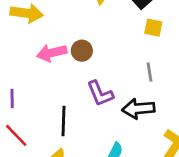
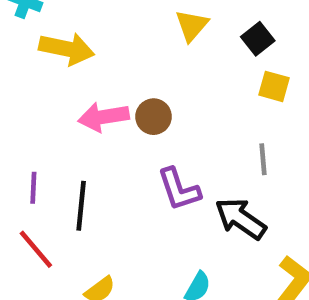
black arrow: (138, 109) -> (241, 219), turned 36
black line: (63, 121) -> (81, 206), moved

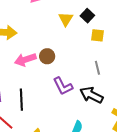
yellow triangle: (192, 25) -> (66, 19), moved

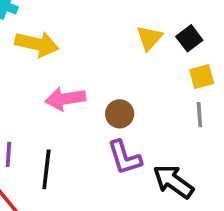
yellow square: (98, 35) -> (202, 77), turned -32
brown circle: (47, 56) -> (120, 114), moved
gray line: (97, 68) -> (199, 115), moved

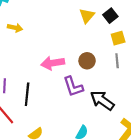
yellow arrow: (37, 44) -> (15, 28), moved, size x0.6
pink arrow: (65, 99) -> (53, 63), moved
brown circle: (120, 114) -> (87, 61), moved

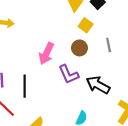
yellow square: (118, 38) -> (86, 25), moved, turned -32
pink arrow: (53, 63) -> (46, 53), turned -50

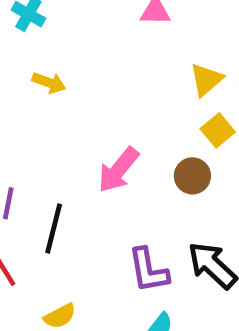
purple L-shape: (69, 74) -> (148, 270), moved

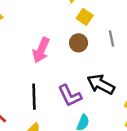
black line: (54, 229) -> (34, 97), moved

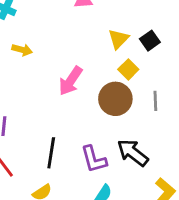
brown circle: (79, 43) -> (115, 99), size x1.5
pink arrow: (41, 50) -> (71, 81), moved

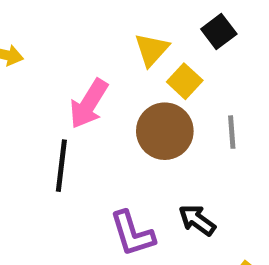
yellow triangle: (118, 39) -> (152, 50), moved
black line: (51, 153) -> (61, 166), moved
black arrow: (133, 153) -> (197, 220), size x0.7

